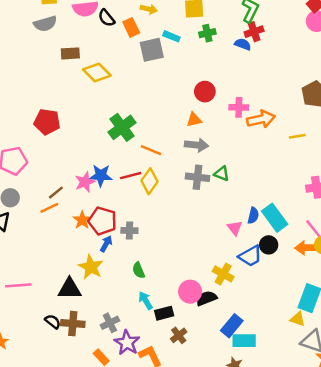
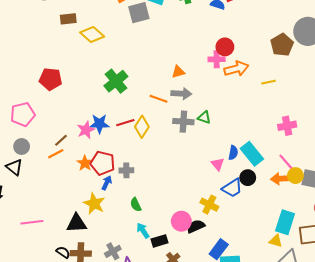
red circle: (205, 92) -> (225, 47), moved
orange line: (151, 150) -> (159, 99), moved

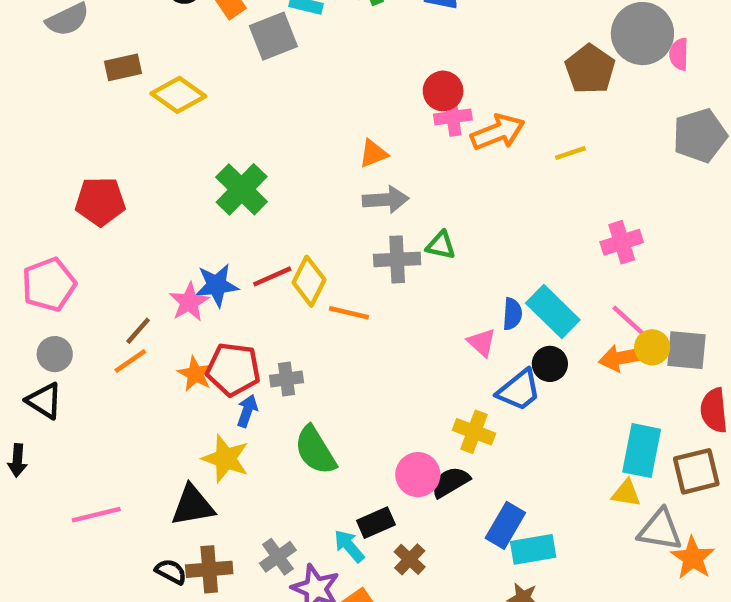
red circle: (225, 47) -> (443, 91), moved
orange line: (159, 99) -> (349, 313), moved
green semicircle: (136, 205) -> (315, 450), size x1.6
cyan arrow: (143, 231) -> (349, 546), moved

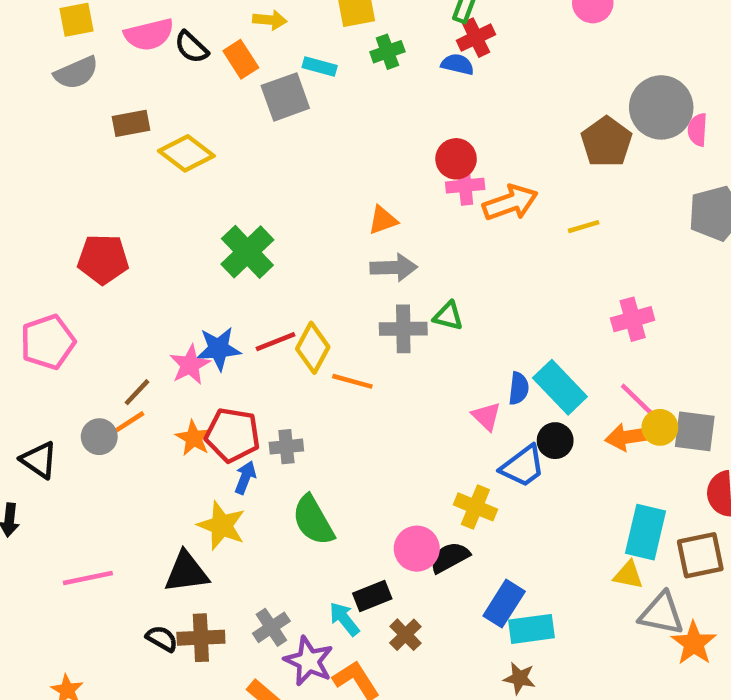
gray circle: (55, 354) -> (99, 437), moved

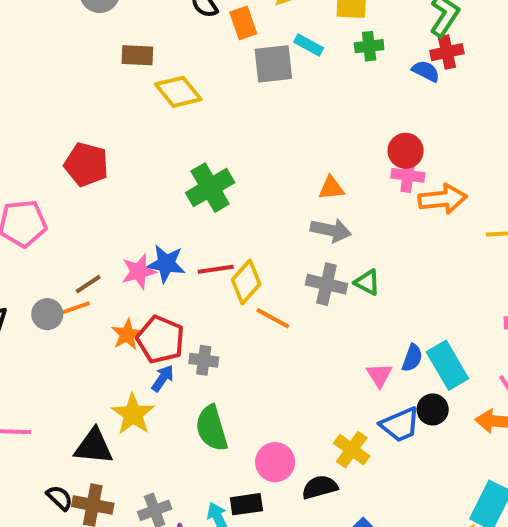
pink circle: (417, 549) -> (275, 462), moved

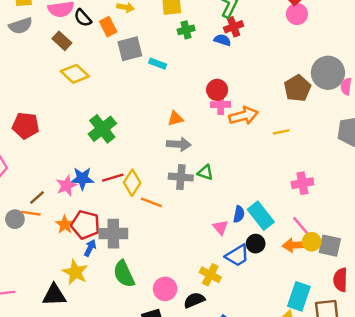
cyan rectangle: (309, 45) -> (158, 64), moved
brown rectangle: (137, 55) -> (62, 41), moved, turned 48
orange line: (74, 308) -> (31, 213), turned 36
gray cross: (204, 360) -> (113, 234), size x1.6

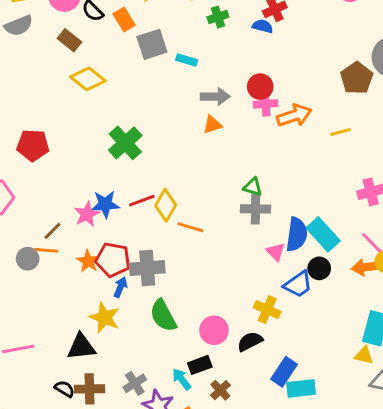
gray arrow: (179, 144) -> (215, 97), moved
gray cross: (181, 177) -> (255, 209), moved
blue semicircle: (239, 214) -> (297, 234), size x1.6

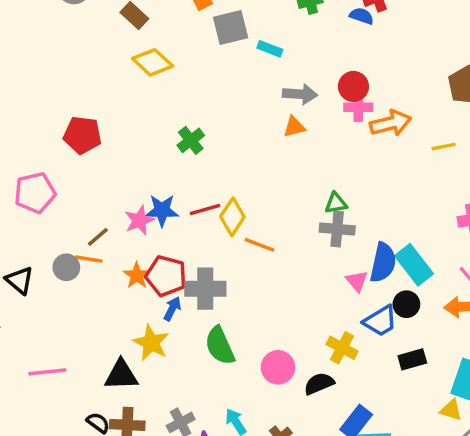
green cross: (125, 143) -> (191, 140), size x0.7
green triangle: (253, 187) -> (336, 203), turned -30
black rectangle: (200, 365) -> (412, 359), moved

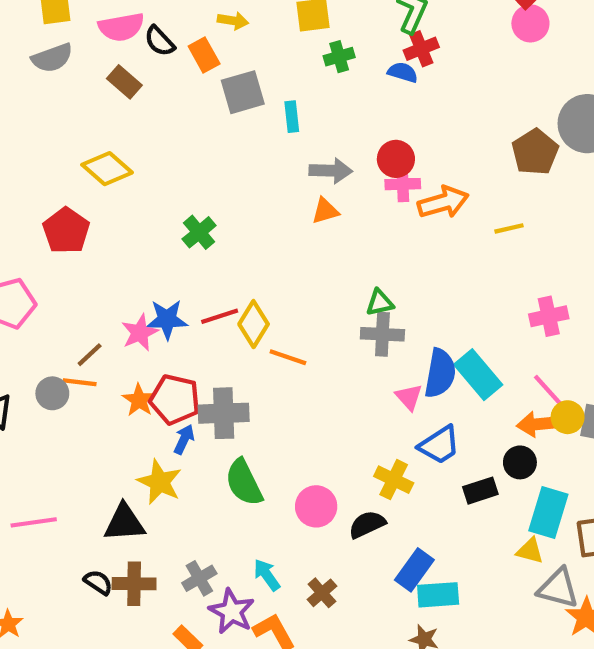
cyan rectangle: (270, 49) -> (292, 117), turned 65
yellow diamond: (153, 62) -> (107, 169), moved
red pentagon: (82, 135) -> (66, 231), turned 30
black circle: (406, 304) -> (520, 462), moved

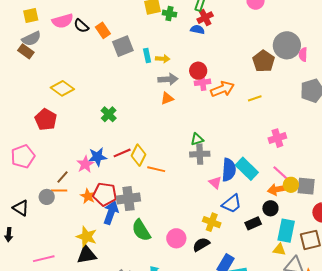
yellow arrow: (233, 21) -> (163, 59), moved
green cross: (339, 57) -> (169, 14), moved, turned 32
brown rectangle: (124, 82) -> (26, 51), moved
blue arrow: (184, 439) -> (111, 213), size x1.6
yellow star: (160, 482) -> (87, 237), moved

